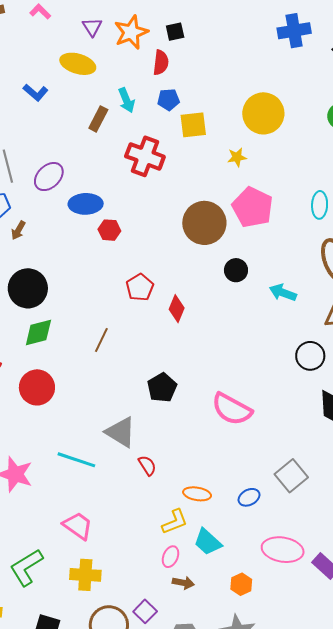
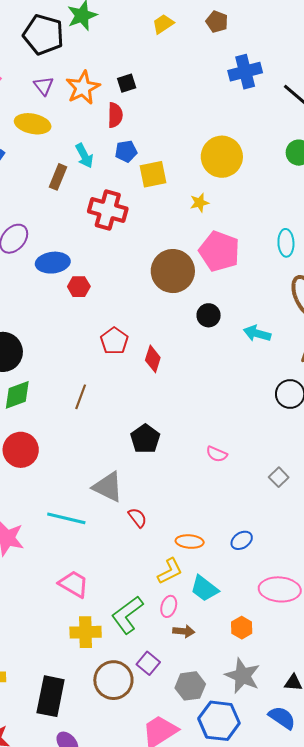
pink semicircle: (232, 409) -> (217, 454), size x0.5
gray square: (291, 476) -> (279, 477), moved, size x0.6
green L-shape: (26, 567) -> (127, 615), moved

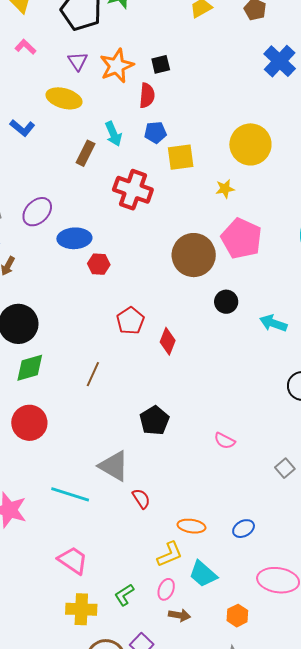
blue cross: (245, 72) -> (280, 61), turned -36
green L-shape: (127, 615) -> (124, 595), size x0.6

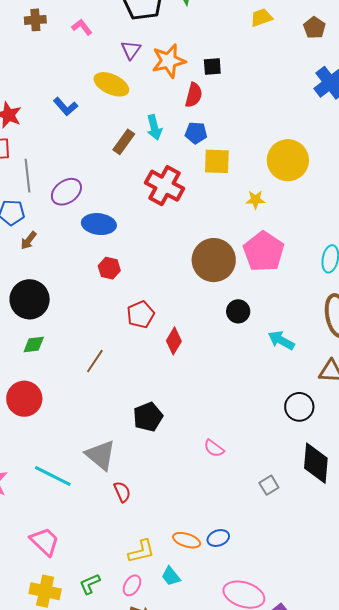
red hexagon: (99, 264) -> (109, 268), moved
green diamond: (30, 368) -> (34, 344), size x0.7
orange ellipse: (191, 526) -> (187, 540), moved
cyan trapezoid: (203, 574) -> (171, 576), size x0.7

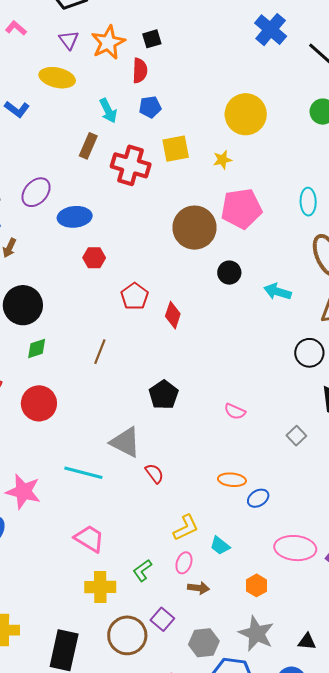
brown rectangle: (124, 142) -> (88, 146), moved
yellow square: (217, 161) -> (176, 149), moved
pink pentagon: (264, 252) -> (241, 209), turned -30
orange ellipse: (187, 540) -> (232, 480), moved

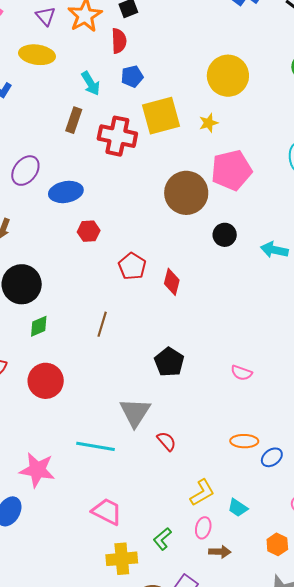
yellow square: (176, 149) -> (161, 116), size x1.4
gray triangle: (125, 442) -> (135, 412), turned 40

